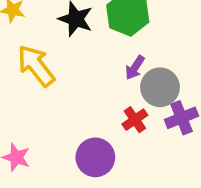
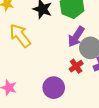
purple arrow: (135, 68) -> (76, 37), size x1.5

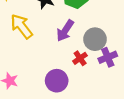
purple arrow: (76, 37) -> (65, 31), moved

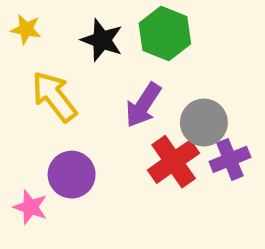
red cross: (80, 58) -> (174, 162), size x1.6
purple circle: (57, 81) -> (72, 175), moved

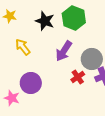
yellow arrow: (54, 96) -> (23, 47), size x0.7
red cross: (174, 162) -> (78, 77), size x0.6

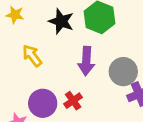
purple arrow: (64, 51) -> (86, 61), turned -30
red cross: (78, 77) -> (73, 101), moved

